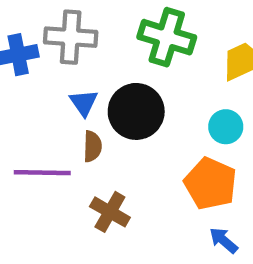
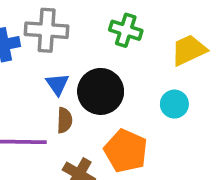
green cross: (167, 37) -> (126, 30), size x0.7
orange pentagon: (210, 184) -> (126, 151), moved

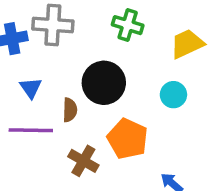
blue triangle: (57, 84) -> (31, 88), moved

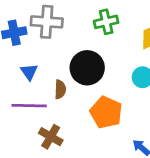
green cross: (128, 25) -> (106, 22), turned -30
brown cross: (83, 161) -> (51, 137), moved

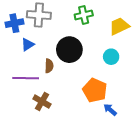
blue triangle: (29, 72) -> (28, 45), moved, turned 32
orange pentagon: (106, 112) -> (95, 90), moved

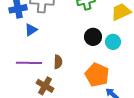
black circle: (69, 50) -> (93, 37), moved, size x0.7
brown semicircle: (49, 66) -> (58, 62), moved

